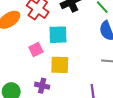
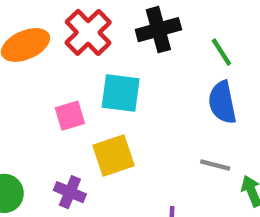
yellow square: (60, 65) -> (113, 156), turned -30

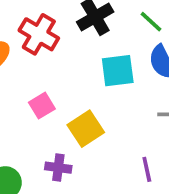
cyan square: (121, 93) -> (118, 71), moved

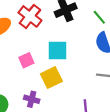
cyan square: (118, 71) -> (58, 51), moved

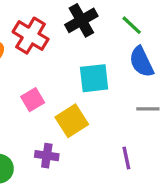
cyan square: (58, 51) -> (94, 78), moved

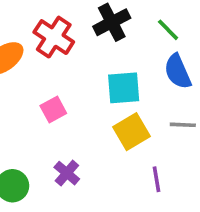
yellow square: (72, 121) -> (132, 132), moved
purple cross: (47, 156) -> (67, 173), turned 30

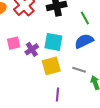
blue semicircle: (178, 72) -> (84, 41), turned 72
purple cross: (67, 173) -> (32, 49), moved

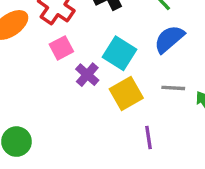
cyan square: (53, 42) -> (119, 53), turned 36
pink square: (14, 43) -> (61, 48), moved

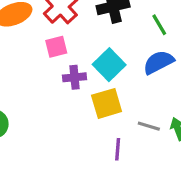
purple cross: (87, 75) -> (75, 77), turned 30
gray line: (173, 88) -> (149, 126), moved

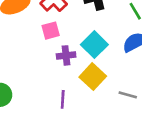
yellow square: (107, 103) -> (93, 77), turned -30
purple line: (118, 149) -> (63, 99), moved

